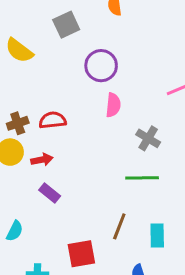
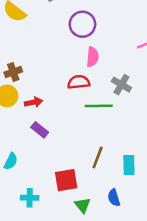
red semicircle: (53, 120) -> (79, 82), moved
green line: (142, 178) -> (99, 106), moved

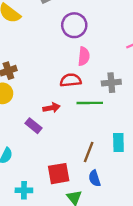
gray cross: (121, 85) -> (111, 83), turned -36
red arrow: (33, 102) -> (51, 108), moved
cyan rectangle: (129, 165) -> (118, 142), moved
blue semicircle: (114, 198) -> (95, 178), moved

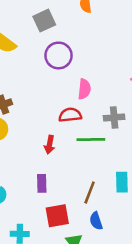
purple circle: (74, 25) -> (59, 55), moved
red arrow: (51, 108) -> (49, 145), turned 112
purple rectangle: (34, 126) -> (42, 183), moved, turned 49

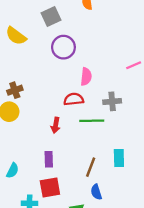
red square: (57, 216) -> (50, 187), moved

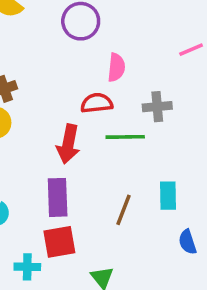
red arrow: (56, 125) -> (68, 144), size x1.5
purple rectangle: (49, 159) -> (58, 197), size x1.5
blue semicircle: (96, 192) -> (188, 242), moved

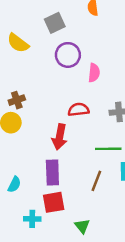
pink semicircle: (116, 67) -> (94, 73), moved
green line: (125, 137) -> (108, 149), moved

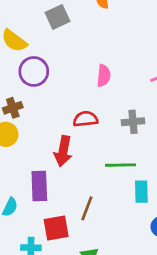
purple circle: (68, 55) -> (34, 71), moved
purple rectangle: (52, 173) -> (39, 186), moved
brown line: (96, 181) -> (87, 208), moved

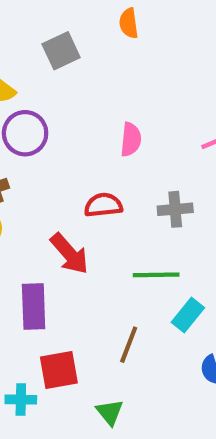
red arrow: (63, 151) -> (69, 254), turned -52
cyan rectangle: (141, 192) -> (188, 315), turned 40
brown line: (87, 208) -> (129, 345), moved

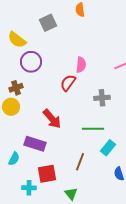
red semicircle: (103, 205) -> (68, 83), moved, turned -48
purple rectangle: (34, 307) -> (35, 144), turned -70

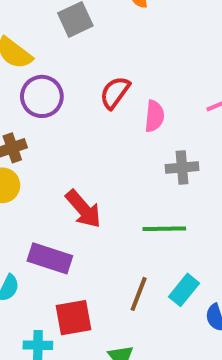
pink semicircle: (81, 65) -> (154, 116), moved
red semicircle: (68, 83) -> (115, 93), moved
cyan rectangle: (108, 148) -> (184, 290), moved

